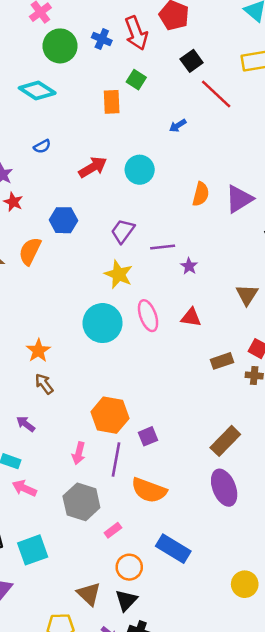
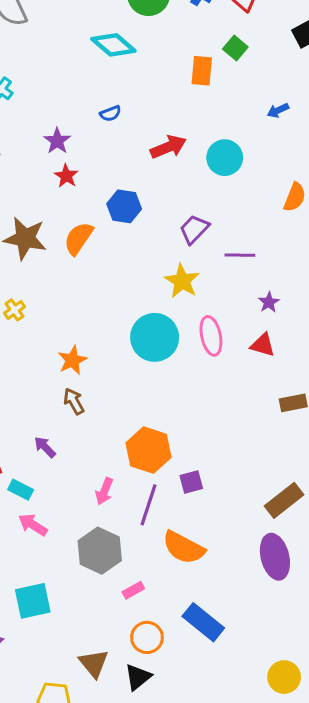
purple star: (189, 266) -> (269, 302), moved

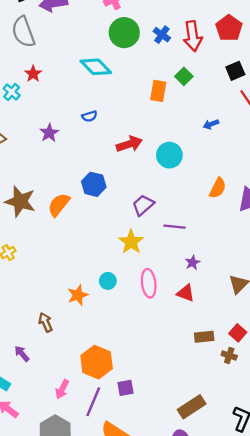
red star: (66, 176) -> (33, 74), moved
cyan circle: (155, 337) -> (108, 281), size x0.5
orange star: (72, 360) -> (78, 295), moved

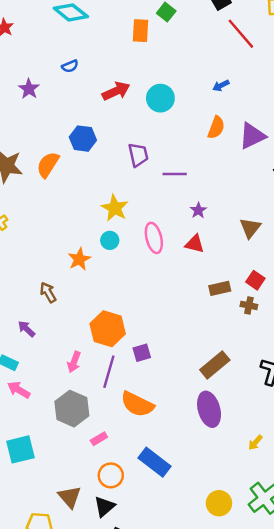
blue arrow: (211, 124) -> (221, 86), moved
purple trapezoid: (143, 205) -> (138, 155), turned 125
yellow star: (131, 242) -> (115, 208), moved

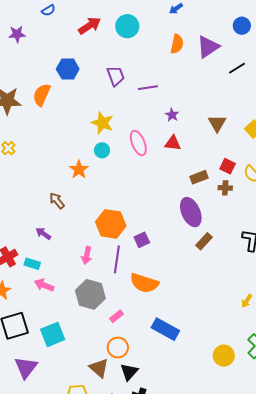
purple star: (29, 89) -> (17, 34), turned -30
brown rectangle: (215, 365) -> (204, 241), size x0.7
purple ellipse: (209, 409) -> (191, 212), moved
orange circle: (111, 475) -> (118, 347), moved

